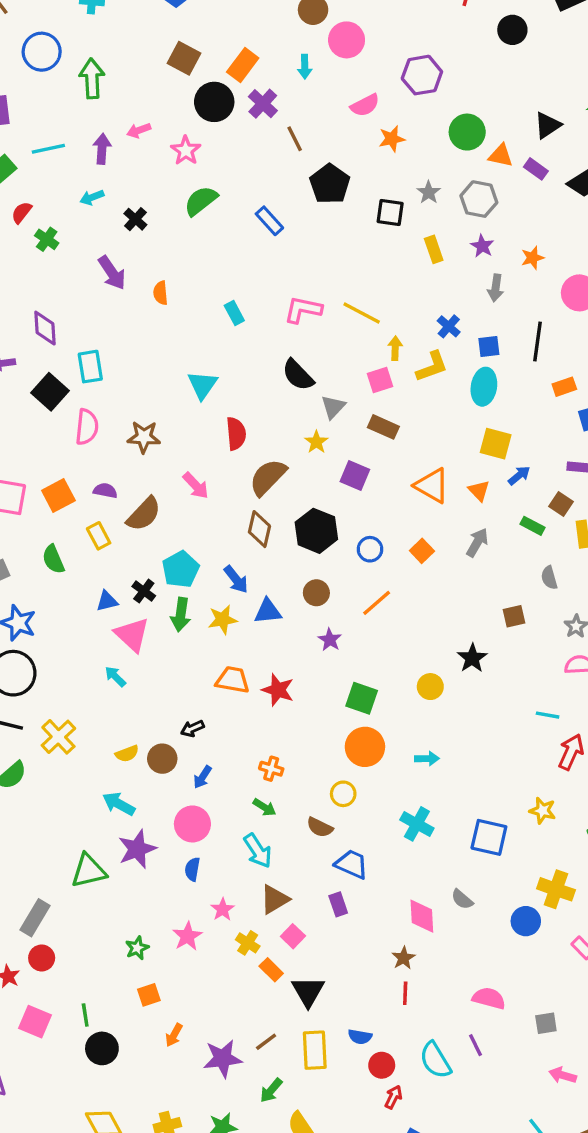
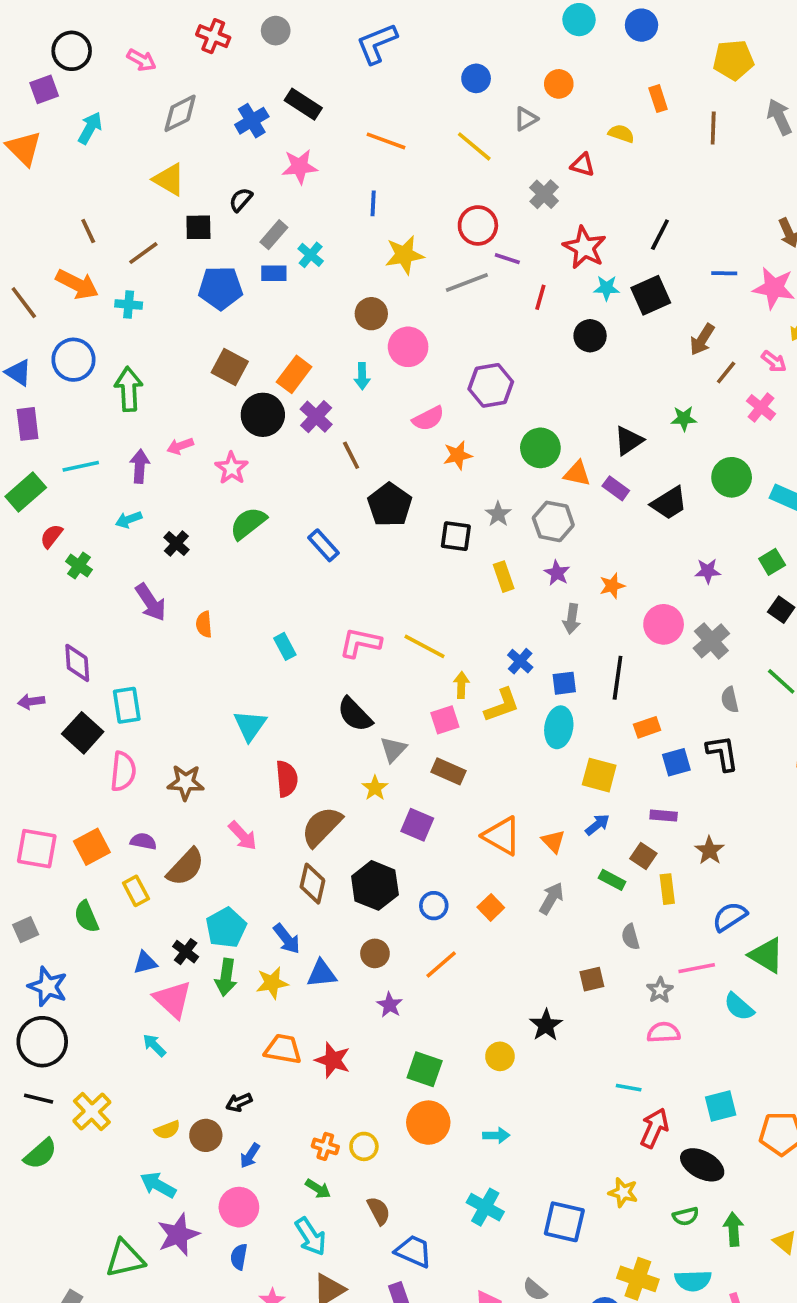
yellow square: (496, 444) -> (599, 775), moved
yellow circle: (343, 794) -> (364, 1146), moved
brown semicircle: (320, 827) -> (379, 1211), turned -144

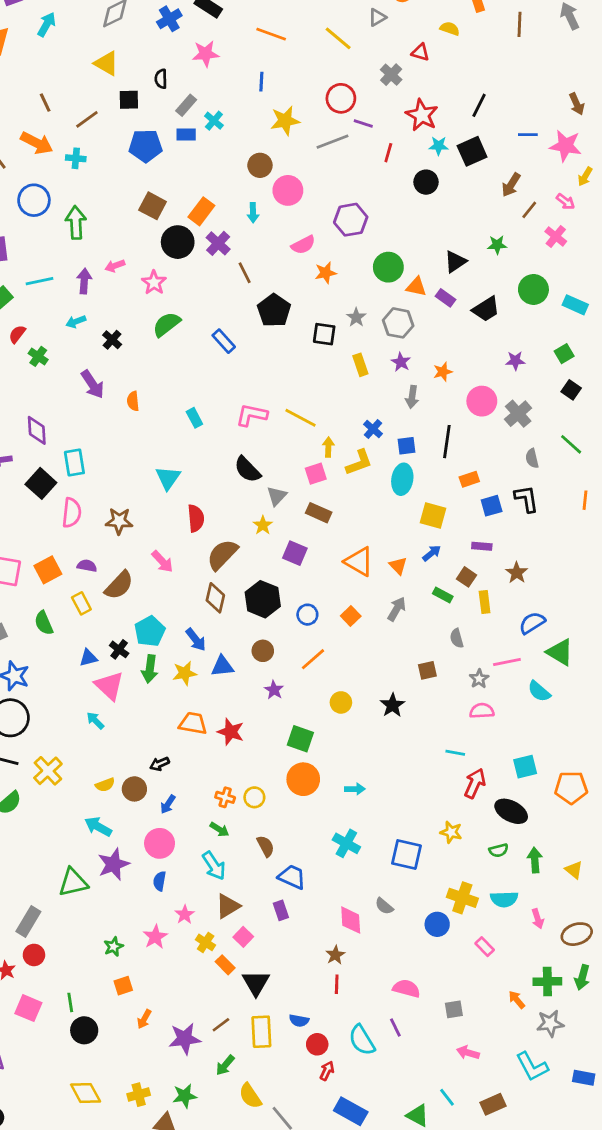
black semicircle: (241, 200) -> (161, 79), turned -42
yellow circle: (500, 1056) -> (341, 702), moved

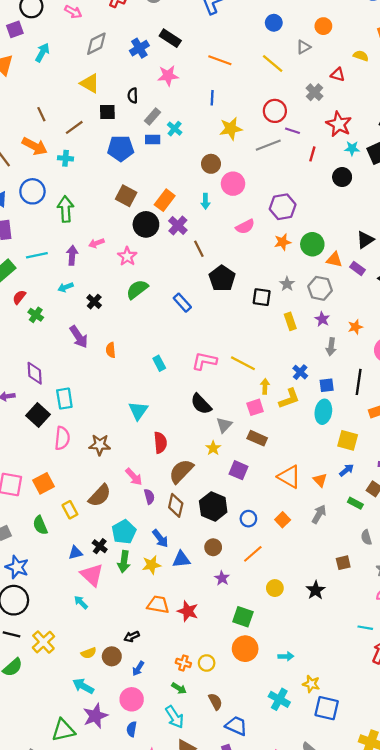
orange star: (326, 273) -> (283, 242), moved
purple semicircle: (87, 566) -> (149, 497), moved, turned 64
yellow star: (451, 832) -> (311, 684), moved

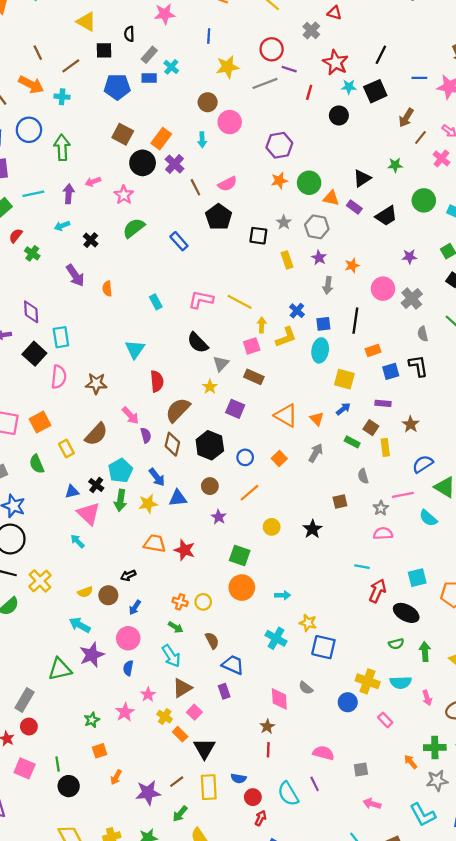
pink semicircle: (245, 227) -> (227, 184), moved

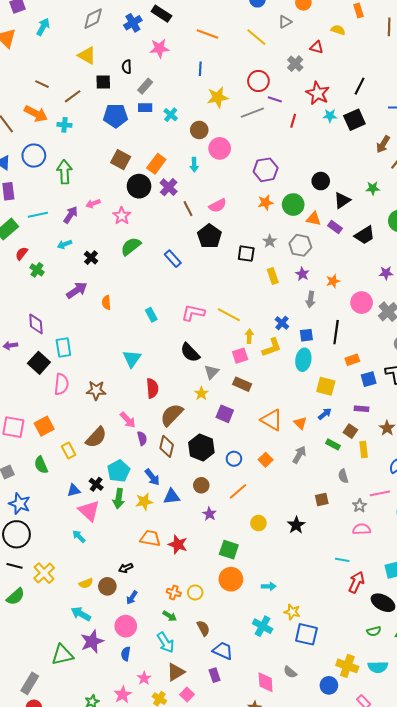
brown line: (38, 53) -> (42, 84), turned -40
cyan cross: (171, 67) -> (171, 115), moved
black circle: (339, 115) -> (321, 181), moved
purple arrow: (69, 194) -> (71, 215), turned 30
purple arrow: (75, 275) -> (77, 290), turned -90

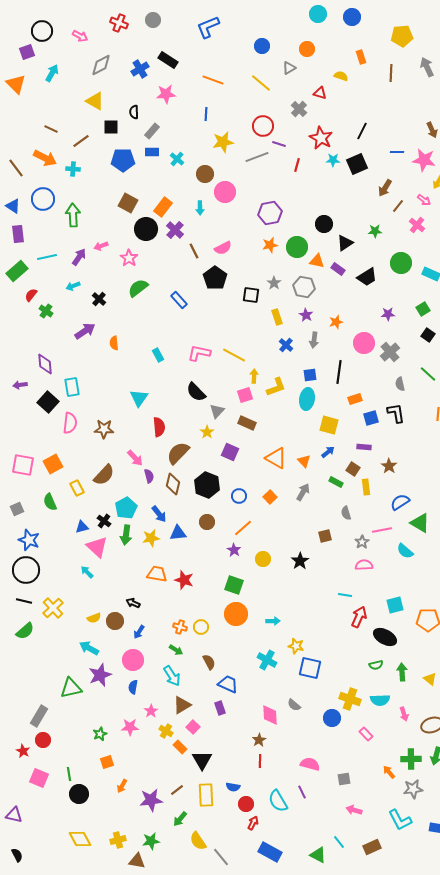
blue cross: (282, 323) -> (286, 345), moved
purple star: (209, 514) -> (234, 550), moved
black arrow: (126, 568) -> (133, 603), turned 48
pink star: (123, 695) -> (130, 727), turned 30

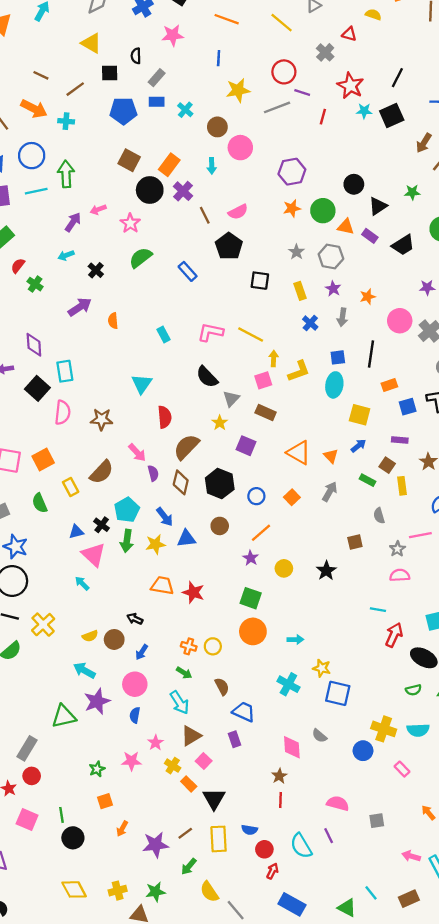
cyan line: (47, 257) -> (36, 191), moved
black square: (251, 295) -> (260, 281), moved
pink arrow: (354, 810) -> (411, 856), moved

